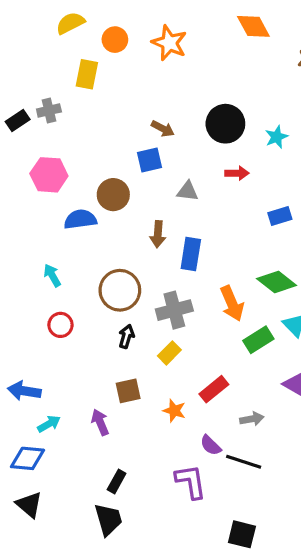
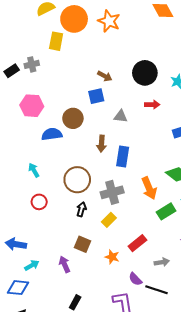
orange circle: (115, 40) -> (74, 19), size x1.6
brown square: (128, 391) -> (82, 244), turned 35

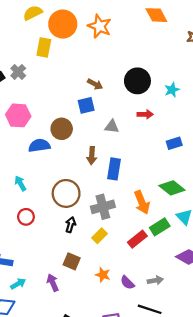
gray cross: (32, 64) -> (18, 72), turned -32
red rectangle: (137, 243) -> (137, 239), moved
purple semicircle: (135, 279) -> (127, 283), moved

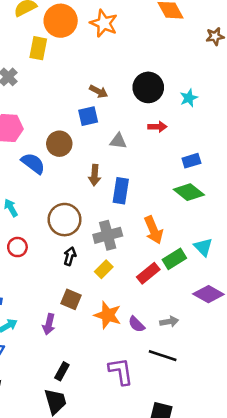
blue semicircle: (39, 146) -> (33, 163), turned 45
green diamond: (172, 188) -> (189, 192), moved
orange star: (103, 275) -> (108, 315), size x1.5
purple arrow: (53, 283) -> (49, 324), turned -144

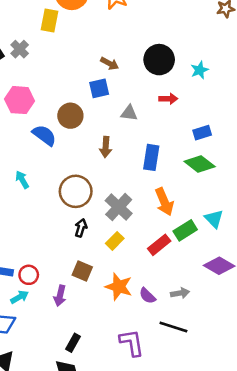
blue rectangle: (121, 191) -> (151, 157), moved
gray cross: (108, 235) -> (119, 207), turned -32
red circle: (17, 247) -> (29, 275), moved

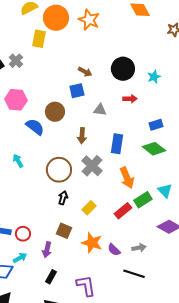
gray cross: (119, 207) -> (92, 166), moved
cyan arrow: (20, 297) -> (20, 258), moved
black rectangle: (73, 343) -> (51, 277), moved
purple L-shape: (132, 343) -> (86, 286), moved

